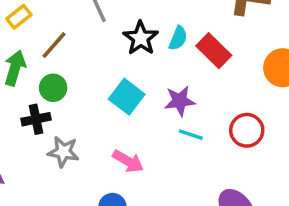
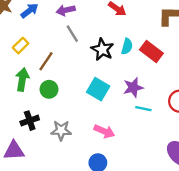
black cross: (36, 119) -> (30, 121), moved

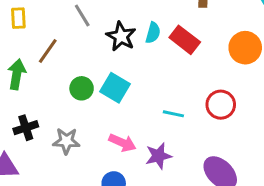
yellow rectangle: (21, 46) -> (18, 18), moved, turned -49
purple star: (133, 87) -> (158, 156), moved
green circle: (49, 89) -> (82, 88), moved

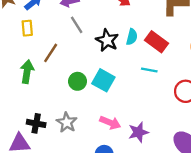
cyan line: (173, 114) -> (149, 70), moved
black cross: (26, 128) -> (36, 123), moved, turned 30
gray star: (66, 141) -> (67, 122), turned 30

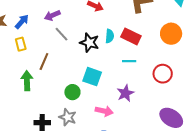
green circle: (78, 81) -> (72, 92), moved
purple star: (138, 132) -> (125, 93), moved

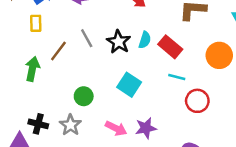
gray line: (62, 34) -> (87, 38), moved
cyan line: (129, 61) -> (177, 77), moved
cyan square: (92, 77) -> (129, 85), moved
purple star: (125, 93) -> (146, 128), moved

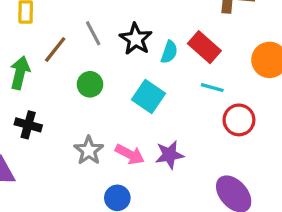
cyan semicircle: (145, 40) -> (169, 52), moved
green circle: (84, 96) -> (90, 84), moved
black cross: (38, 124) -> (28, 125), moved
gray star: (70, 125) -> (89, 150), moved

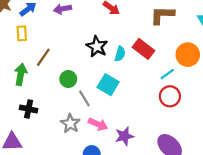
gray line: (93, 33) -> (84, 98), moved
cyan line: (212, 88) -> (167, 74), moved, turned -48
purple star: (169, 155) -> (124, 136), moved

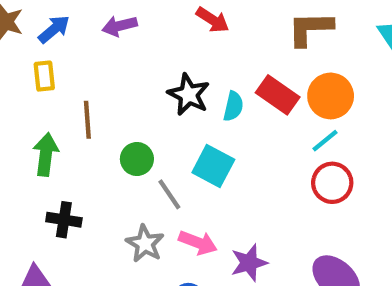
orange circle: (188, 55) -> (331, 96), moved
brown line: (43, 57) -> (87, 120), turned -36

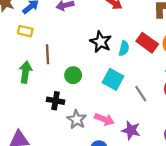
yellow rectangle: (44, 76) -> (25, 31), turned -72
gray line: (169, 194) -> (141, 94), moved
black cross: (64, 220) -> (56, 101), moved
purple star: (249, 263) -> (131, 130), turned 30

